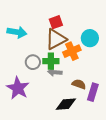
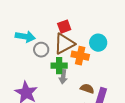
orange cross: (72, 51) -> (80, 56), turned 36
gray circle: (33, 62) -> (41, 50), moved
gray arrow: (55, 72) -> (63, 77), turned -88

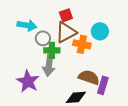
green cross: (59, 66) -> (52, 50), moved
gray arrow: (63, 77) -> (49, 65), moved, size x1.5
brown semicircle: (87, 89) -> (89, 77), size x1.5

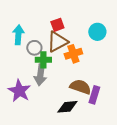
cyan arrow: (27, 25) -> (18, 35), turned -96
cyan circle: (100, 31) -> (97, 32), moved
orange cross: (82, 44) -> (73, 54), turned -30

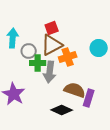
cyan circle: (97, 32) -> (99, 48), moved
gray arrow: (40, 75) -> (50, 72), moved
black diamond: (67, 107) -> (62, 110), turned 30

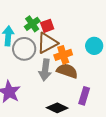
gray circle: (29, 51) -> (24, 49), size x1.5
green cross: (38, 63) -> (32, 24), moved, turned -35
brown semicircle: (75, 90) -> (67, 71), moved

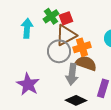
gray circle: (24, 49) -> (59, 51), moved
gray arrow: (45, 70) -> (72, 74), moved

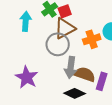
orange cross: (82, 47) -> (92, 39), moved
brown semicircle: (86, 63) -> (85, 74), moved

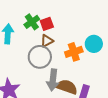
brown triangle: (65, 28) -> (47, 41), size x0.6

